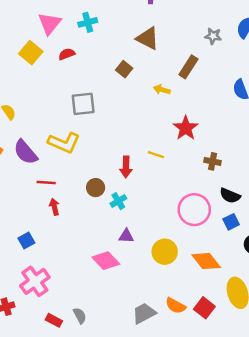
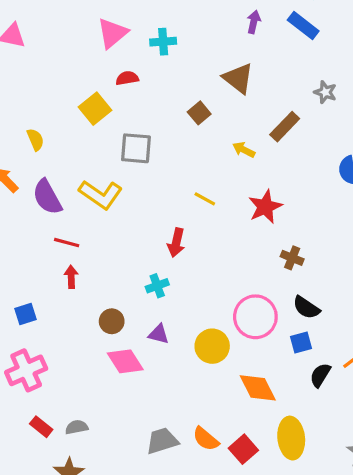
yellow square: (31, 53) -> (95, 109), moved
yellow line: (156, 155) -> (205, 199), moved
brown circle: (96, 188) -> (112, 321), moved
yellow circle: (165, 252) -> (212, 346), moved
gray semicircle: (80, 316) -> (77, 427), turned -84

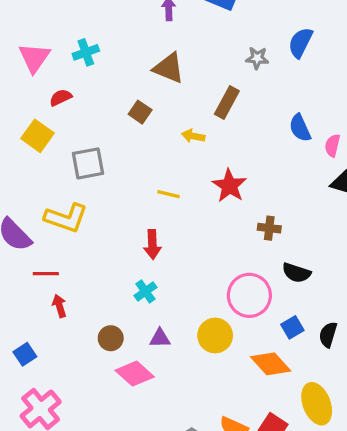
blue square: (301, 342) -> (292, 327), moved

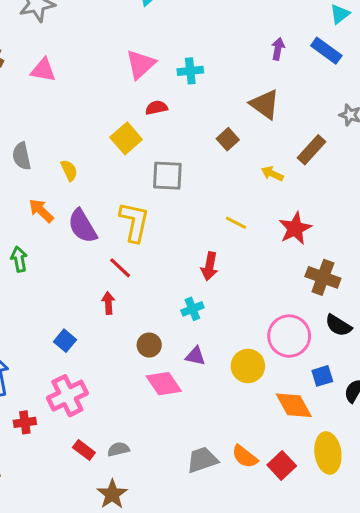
yellow L-shape: (66, 218) -> (134, 222), turned -111
brown cross: (269, 228) -> (323, 277), size x1.5
red line: (46, 274) -> (120, 268), moved, turned 30
blue square: (25, 354) -> (65, 341), turned -30

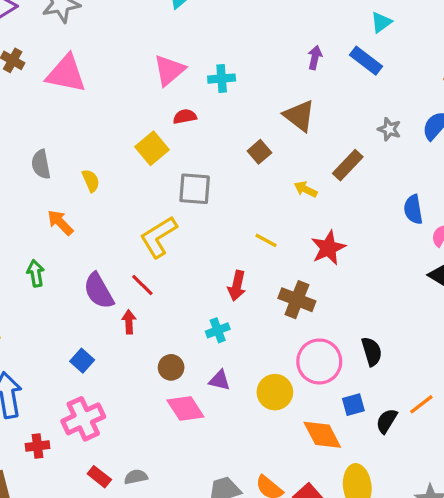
pink triangle: (43, 70) -> (66, 74), size x1.5
yellow L-shape: (134, 222) -> (159, 237), turned -135
purple semicircle: (82, 226) -> (99, 291), moved
brown cross: (323, 277) -> (297, 300), moved
black semicircle: (338, 325) -> (372, 352), turned -140

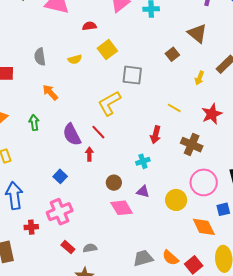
red semicircle: (185, 117) -> (89, 26), moved
yellow semicircle: (91, 181) -> (75, 59), moved, turned 96
yellow arrow: (306, 189) -> (199, 78), turned -96

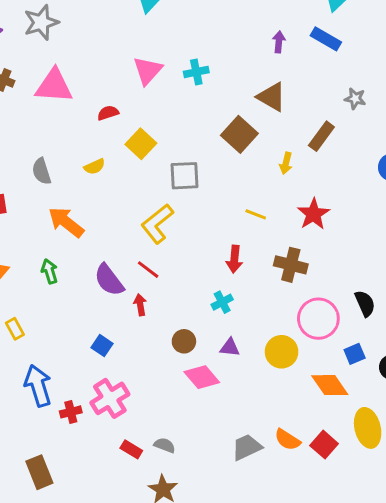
brown square: (172, 54) -> (239, 134), size x1.6
orange arrow: (50, 92) -> (66, 222), size x1.4
red cross: (31, 227) -> (71, 412), moved
gray semicircle: (90, 248) -> (165, 445), turned 40

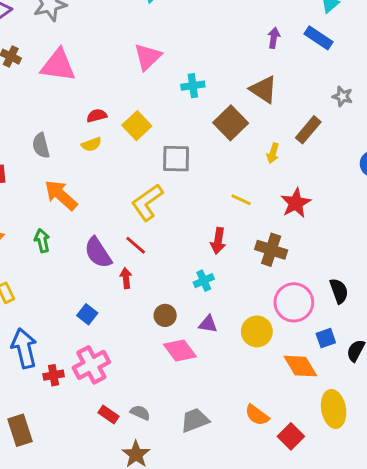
cyan cross: (196, 72) -> (193, 86), moved
red semicircle: (108, 113) -> (97, 116), moved
red square: (324, 445) -> (291, 436), moved
gray trapezoid: (247, 447) -> (195, 420), moved

